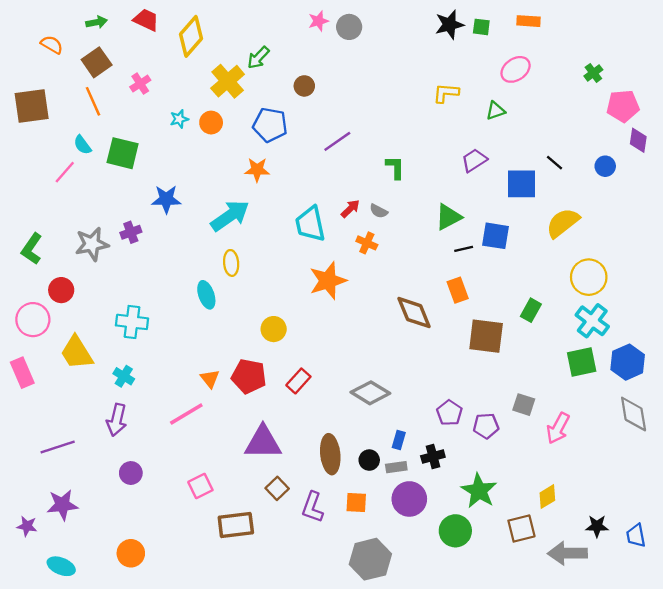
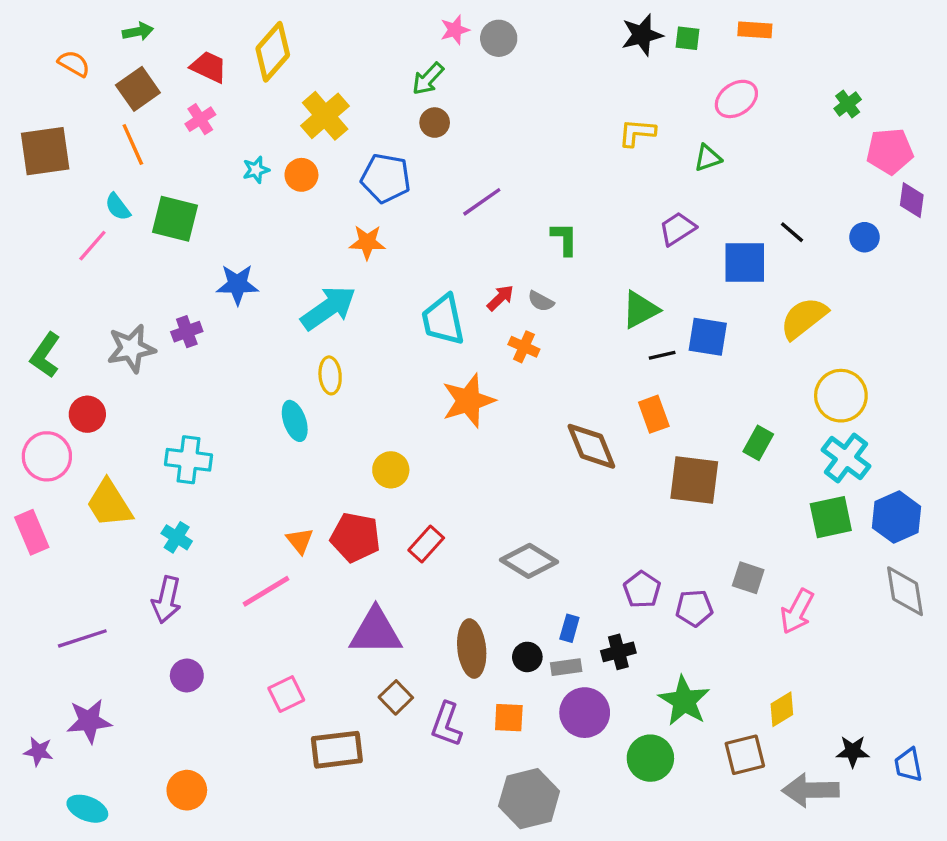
red trapezoid: (146, 20) -> (209, 67), moved
green arrow: (258, 58) -> (428, 79), moved

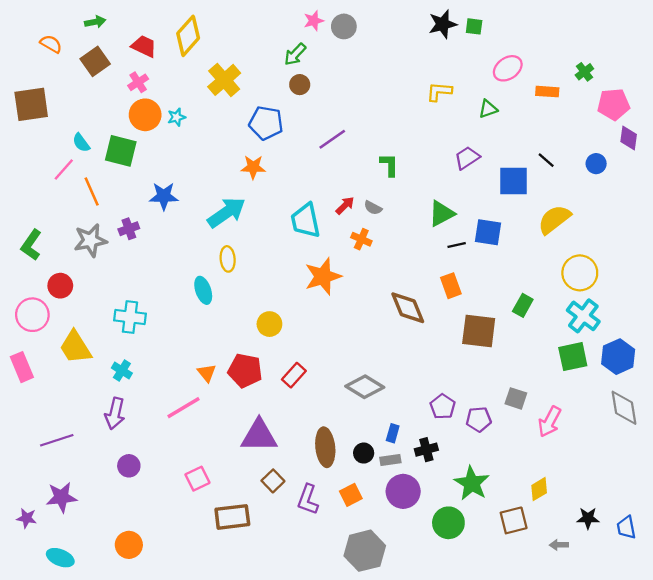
orange rectangle: (755, 30) -> (547, 92), moved
orange line: (133, 144) -> (92, 192), moved
orange circle: (301, 175) -> (145, 115), moved, size x1.4
orange square: (509, 718) -> (351, 495), turned -30
gray arrow: (811, 790) -> (559, 545), size x0.5

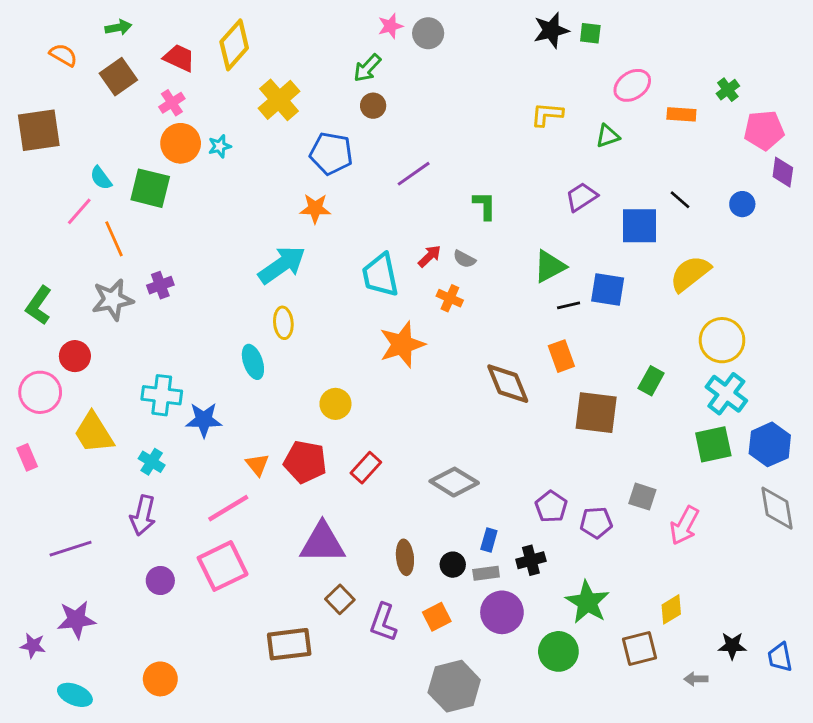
blue star: (164, 196) -> (204, 420), moved
pink rectangle: (22, 367) -> (27, 457), size x0.7
brown ellipse: (325, 447) -> (405, 557), size x0.7
pink square: (197, 479) -> (223, 566), moved, size x1.6

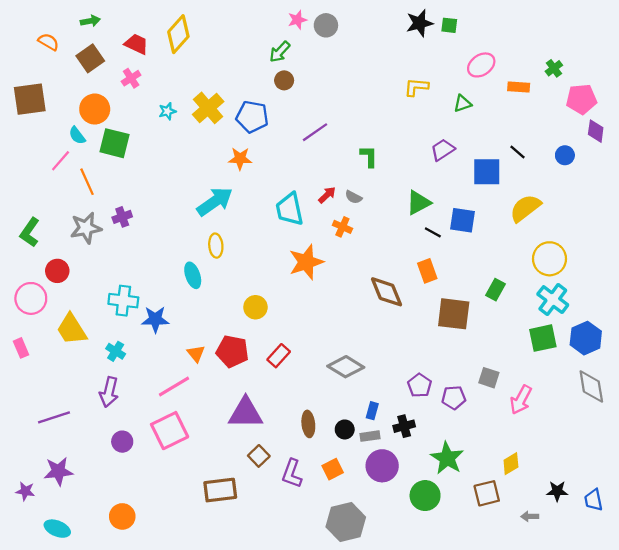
yellow cross: (279, 100) -> (208, 108), moved
orange circle: (181, 143) -> (95, 109), moved
black line: (569, 305) -> (433, 232), turned 42

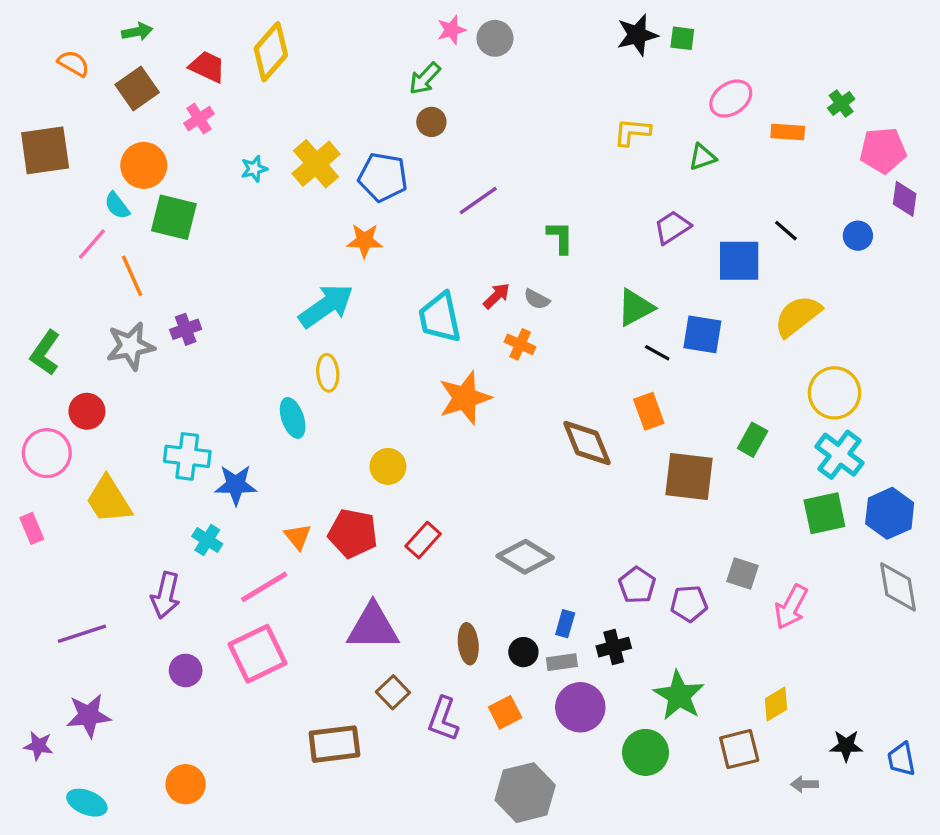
cyan cross: (116, 351) -> (207, 540), moved

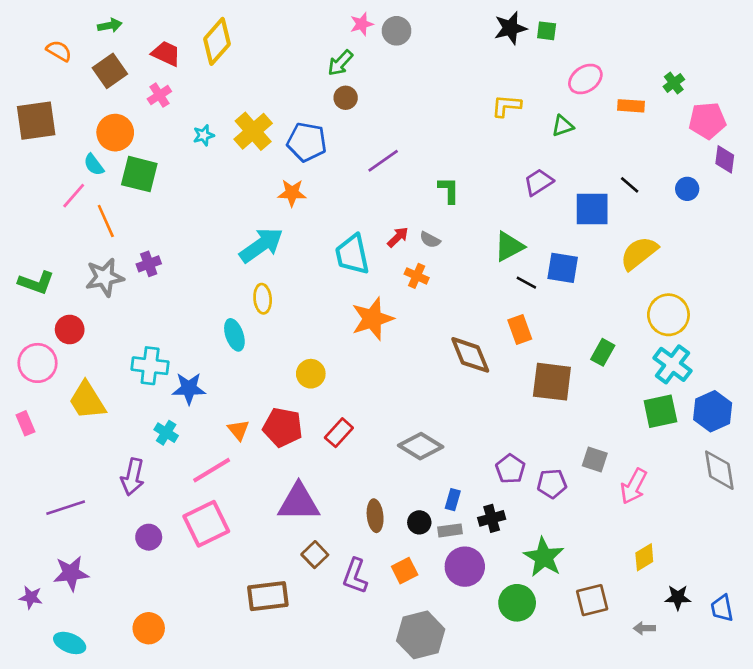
green L-shape: (45, 353) -> (36, 283), turned -105
yellow diamond: (776, 704) -> (644, 557), moved

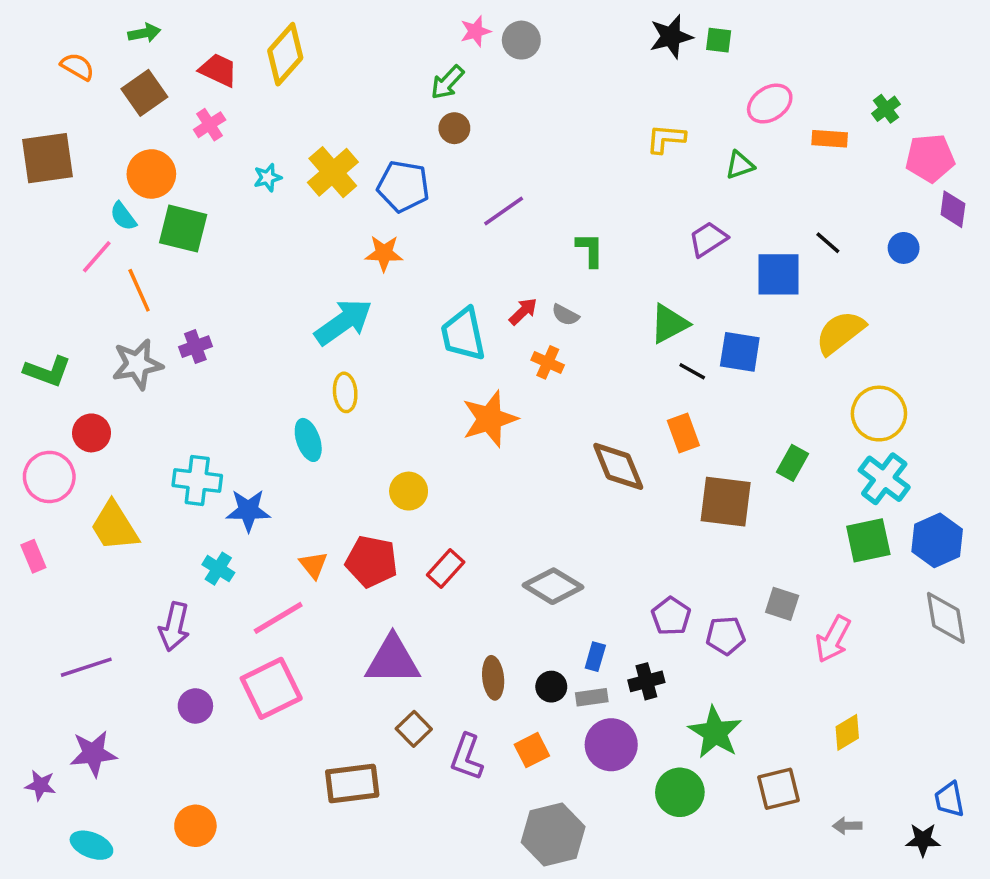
black star: (678, 597) -> (923, 840), moved

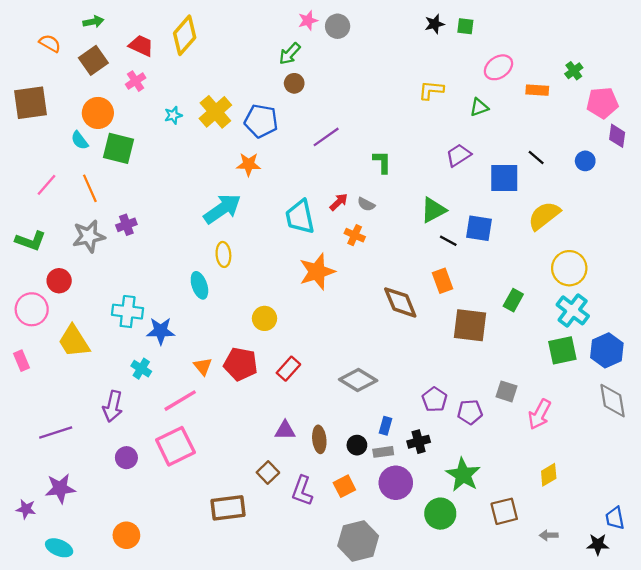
black star: (671, 37) -> (435, 24), size x0.7
pink line: (97, 257) -> (47, 185), moved
purple triangle: (393, 660) -> (285, 430), moved, size x0.6

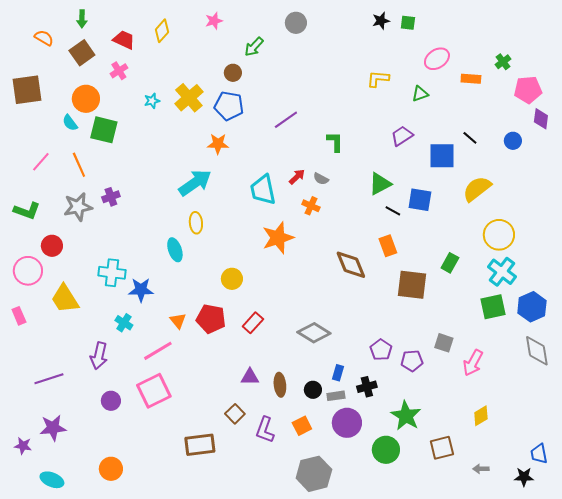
pink star: (308, 21) -> (214, 21), moved
green arrow: (93, 22) -> (82, 19), turned 102
yellow diamond: (185, 35) -> (162, 31), size x0.7
brown circle: (294, 83) -> (233, 73), moved

